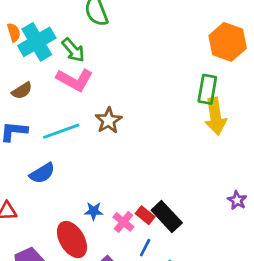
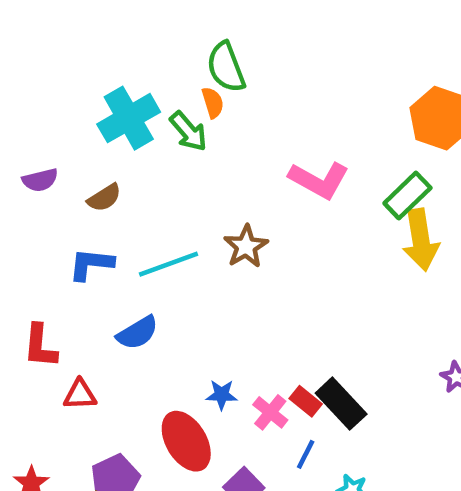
orange semicircle: (14, 32) -> (213, 103), moved
pink L-shape: (75, 80) -> (319, 180), moved
green rectangle: (207, 89) -> (407, 196), turned 36

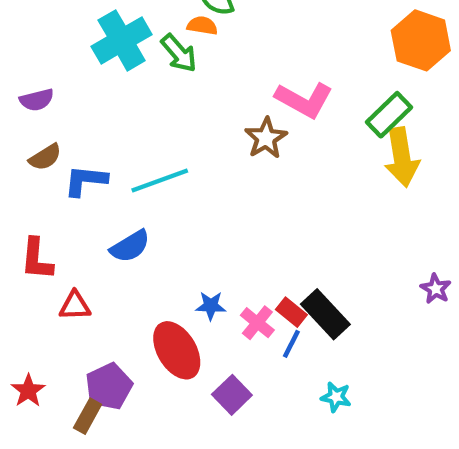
orange semicircle: (213, 103) -> (202, 26), turned -64
brown semicircle: (104, 198) -> (45, 157), moved
brown star: (246, 246) -> (266, 138), moved
blue line: (306, 454) -> (291, 344), moved

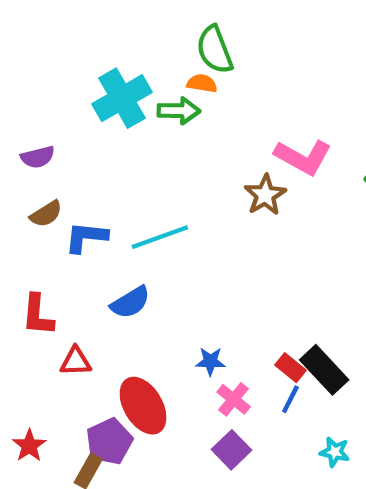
green arrow: (179, 53) -> (179, 111), turned -48
pink cross: (257, 323) -> (234, 399), moved
red ellipse: (177, 350) -> (143, 406), moved

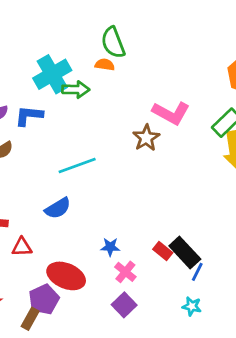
green arrow: (179, 111) -> (76, 89), moved
blue L-shape: (86, 237) -> (29, 116), moved
blue line: (290, 399) -> (197, 272), moved
red ellipse: (143, 406) -> (66, 276), turned -36

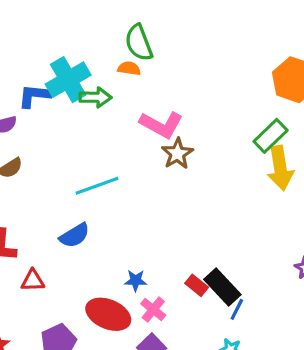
pink L-shape: (171, 113) -> (161, 125), moved
blue L-shape: (29, 116) -> (34, 96), moved
red ellipse: (66, 276) -> (108, 314), moved

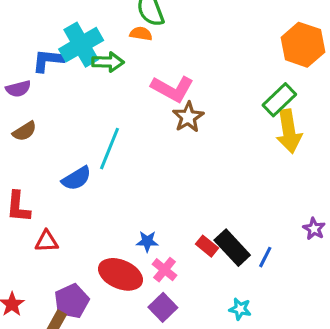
cyan line: (97, 186) -> (109, 149), turned -48
blue semicircle: (75, 236) -> (76, 178), moved
blue line: (237, 309) -> (265, 257), moved

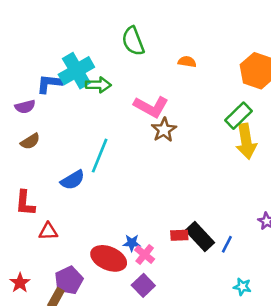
orange semicircle: (141, 34) -> (187, 62), moved
blue star: (147, 241) -> (132, 243), moved
red rectangle: (207, 246) -> (179, 235), turned -42
cyan star: (240, 309) -> (242, 287), moved

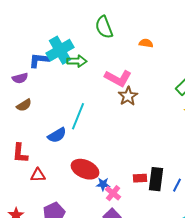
black rectangle: (200, 237) -> (156, 179), turned 50
red ellipse: (109, 258) -> (85, 169), moved

